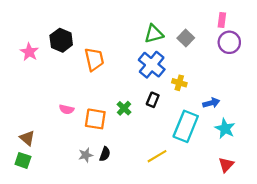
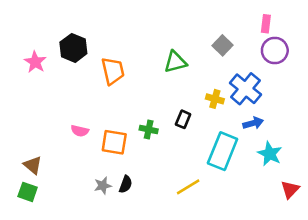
green triangle: (154, 34) -> (175, 62), moved
blue cross: (152, 65) -> (245, 89), moved
green cross: (124, 108) -> (149, 130), turned -32
red triangle: (226, 165) -> (290, 189), moved

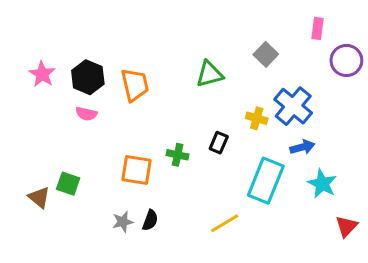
black hexagon: (73, 48) -> (88, 77), moved
purple circle: (275, 50) -> (346, 60), moved
pink semicircle: (80, 131) -> (86, 114), moved
green square: (28, 192) -> (68, 184), moved

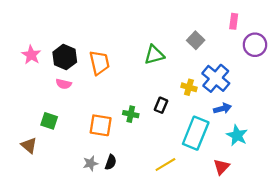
green square: (68, 184) -> (49, 121), moved
red triangle: (346, 226) -> (221, 167), moved

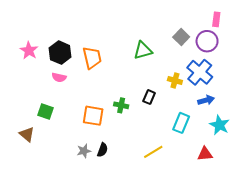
purple circle: (255, 45) -> (207, 41), moved
cyan rectangle: (196, 133) -> (181, 123), size x0.7
red triangle: (221, 167) -> (205, 154), turned 42

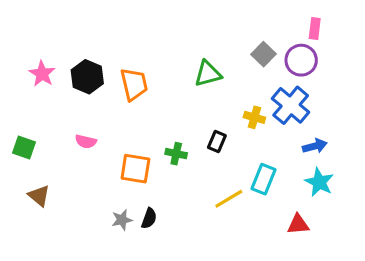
pink semicircle: (59, 77) -> (86, 142), moved
blue arrow: (206, 100) -> (315, 146), moved
green square: (46, 112) -> (24, 148), moved
yellow line: (153, 152) -> (229, 199), moved

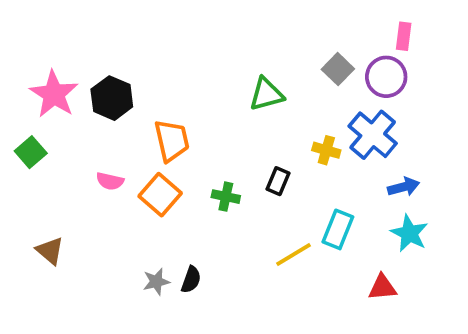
pink star: (42, 74) -> (54, 94), size x1.4
orange trapezoid: (134, 84) -> (172, 141), moved
green square: (24, 148) -> (31, 152), moved, turned 30
orange square: (135, 169) -> (160, 195), moved, turned 32

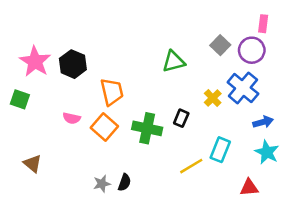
yellow cross: (326, 150) -> (213, 98), turned 30
green square: (31, 152) -> (20, 99), turned -30
green cross: (226, 197) -> (147, 128), size x1.6

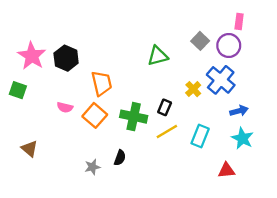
yellow line: (191, 166) -> (167, 131), moved
black semicircle: (124, 182) -> (120, 158), moved

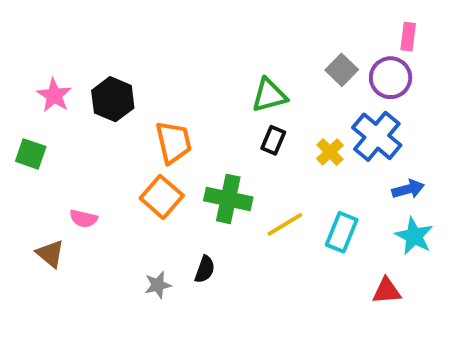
pink star: (32, 56) -> (54, 95), size x0.7
pink semicircle: (65, 107) -> (84, 218), moved
black rectangle: (165, 107) -> (273, 140), moved

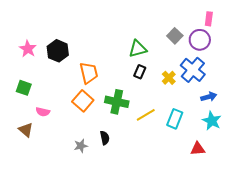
green square: (31, 154) -> (24, 88), moved
black semicircle: (205, 269) -> (105, 138), turned -32

